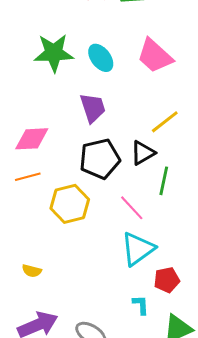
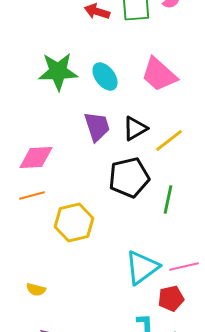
black triangle: (143, 153) -> (135, 128), moved
black pentagon: (100, 159) -> (129, 178), moved
pink line: (132, 208) -> (184, 266), moved, turned -60

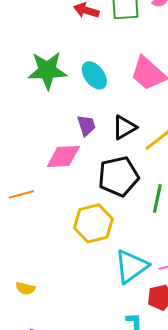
purple trapezoid: (97, 126) -> (86, 125), size x0.7
pink diamond: (36, 158) -> (63, 156), moved
yellow hexagon: (74, 222) -> (93, 223), moved

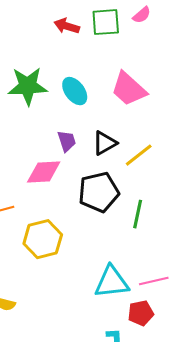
yellow hexagon: (93, 223) -> (43, 239), moved
cyan triangle: (131, 266) -> (112, 282), turned 30

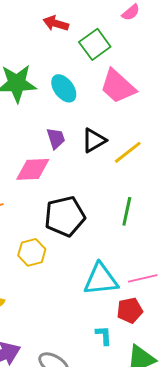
green square: (106, 22) -> (95, 44), moved, turned -32
black pentagon: (99, 192) -> (65, 216), moved
yellow hexagon: (43, 239) -> (32, 252), moved, size x0.7

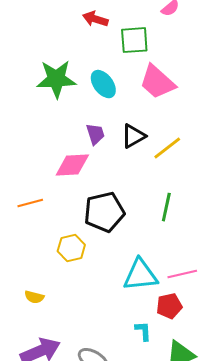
green square: (95, 44) -> (134, 40), turned 32

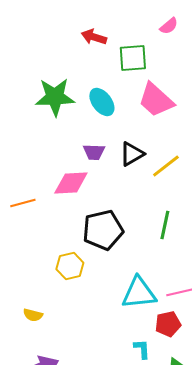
purple trapezoid: (95, 134) -> (94, 152), turned 110
orange line: (30, 203) -> (23, 203), moved

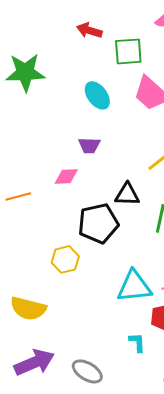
green star: (55, 97) -> (25, 72), moved
black triangle: (132, 154) -> (127, 194), moved, turned 32
pink diamond: (71, 183) -> (66, 176), size x0.7
yellow semicircle: (33, 315) -> (28, 308), size x1.8

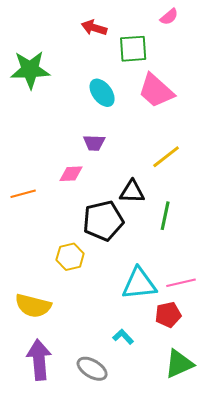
cyan L-shape: (137, 342) -> (123, 337), moved, turned -40
purple arrow: (34, 362) -> (39, 360), turned -72

